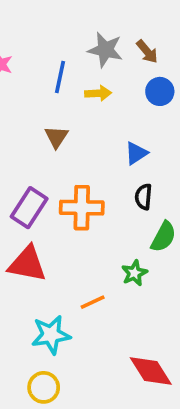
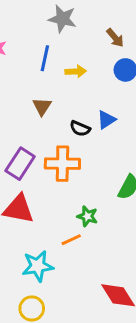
gray star: (105, 50) -> (62, 19), moved
black semicircle: (143, 197) -> (80, 129), moved, turned -72
green star: (134, 273) -> (87, 216), moved, turned -30

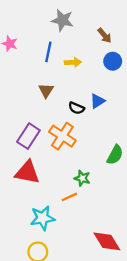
orange cross: (62, 164) -> (62, 136), turned 32

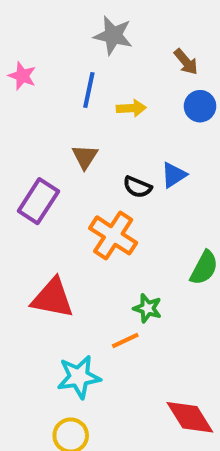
purple rectangle: (28, 136) -> (38, 201), moved

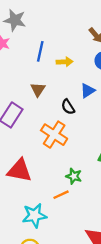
gray star: (113, 35) -> (15, 20), moved
blue triangle: (174, 175) -> (88, 91), moved
black semicircle: (137, 187) -> (68, 107), turned 35

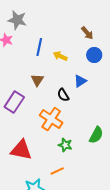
yellow arrow: (65, 62) -> (60, 56), turned -152
green star: (74, 176) -> (65, 145), moved

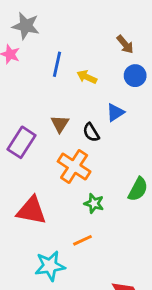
brown triangle: (37, 80) -> (60, 124), moved

